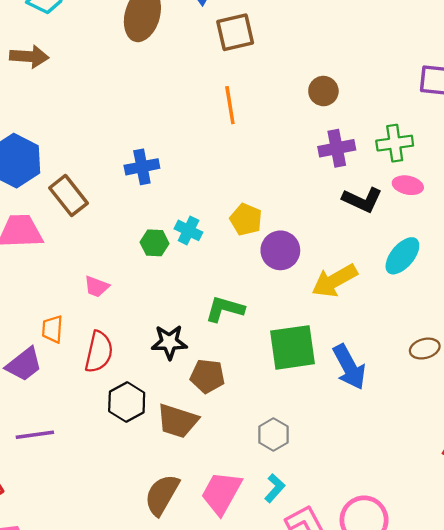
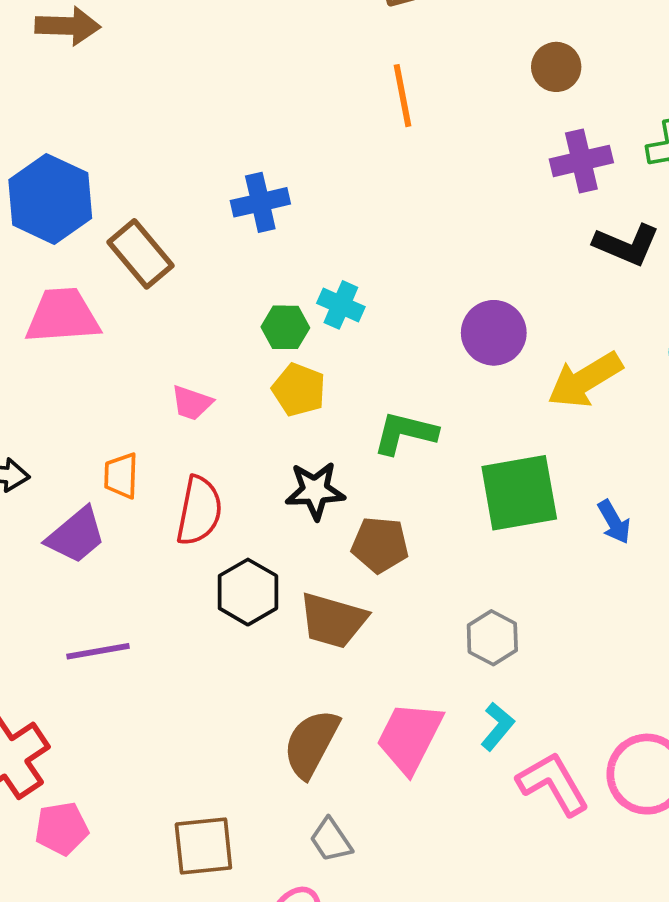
yellow pentagon: (246, 220) -> (299, 390), moved
blue arrow: (349, 367) -> (614, 522), size x0.6

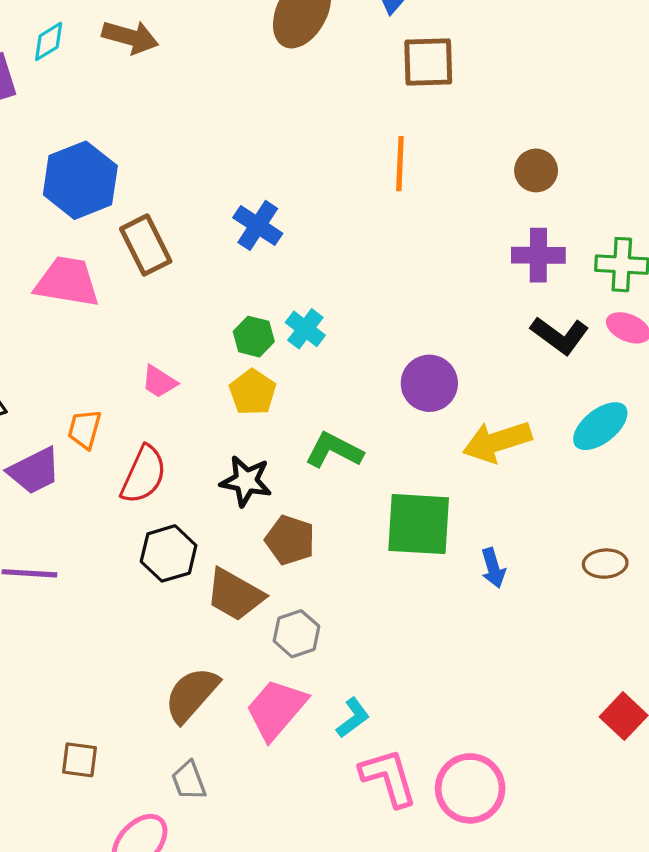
blue cross: (260, 202) -> (258, 225), turned 33
gray hexagon: (492, 638) -> (296, 634), moved
brown square: (203, 846) -> (80, 760), size x0.7

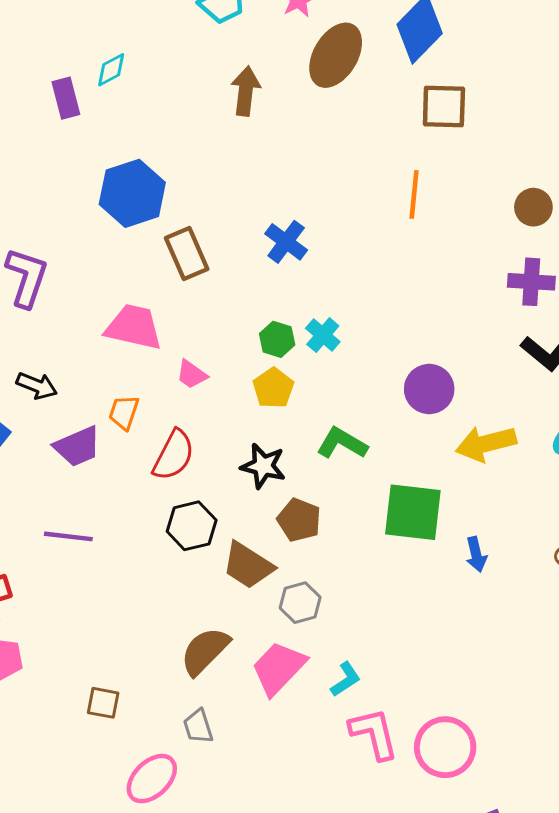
brown arrow: (130, 37) -> (246, 91), moved, turned -102
pink trapezoid: (67, 282) -> (134, 327), moved

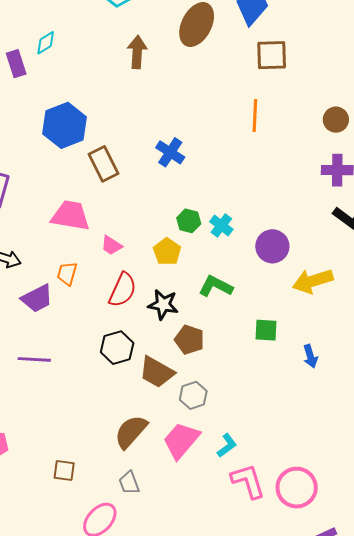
cyan cross: (323, 335) -> (221, 226), moved
green hexagon: (277, 339) -> (189, 221), moved
red semicircle: (173, 455) -> (123, 290), moved
green square: (413, 512) -> (266, 330), size x0.6

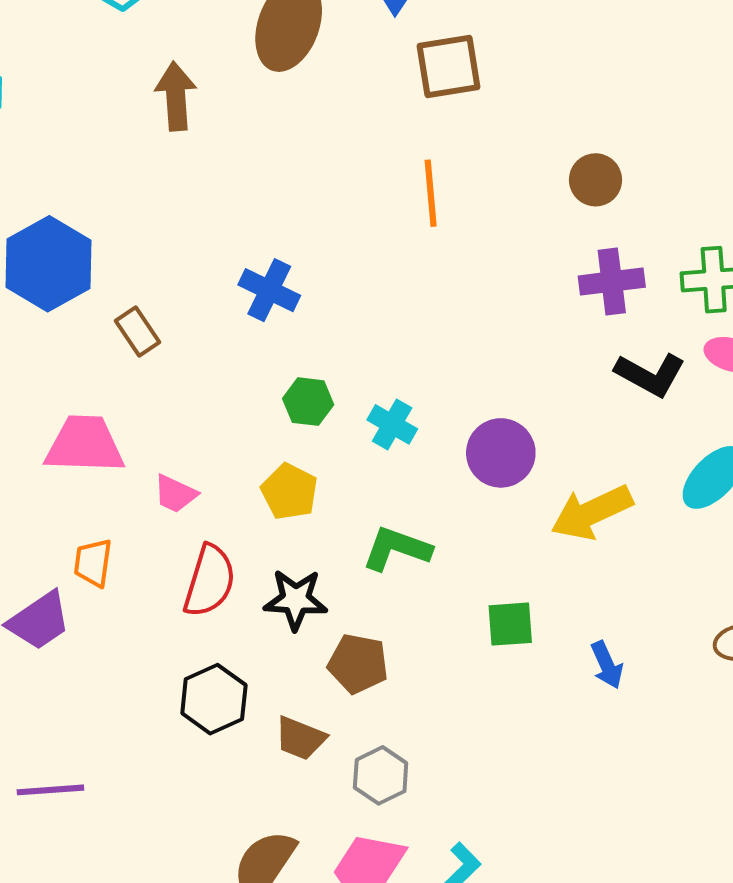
brown rectangle: (103, 164) -> (137, 331), size x0.7
green hexagon: (189, 221) -> (308, 402), moved
purple line: (34, 359) -> (50, 790), moved
brown trapezoid: (157, 372) -> (300, 738), size x0.7

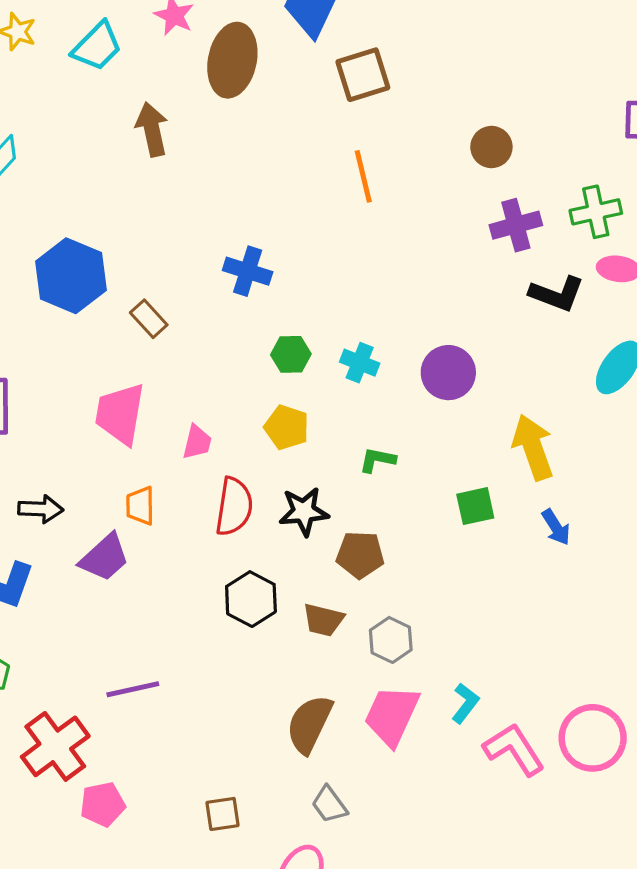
pink trapezoid: (85, 445) -> (120, 414), turned -74
pink trapezoid: (175, 494) -> (197, 442), turned -93
yellow arrow: (592, 512) -> (533, 447), moved, turned 104
green L-shape: (397, 549) -> (377, 460), size x0.7

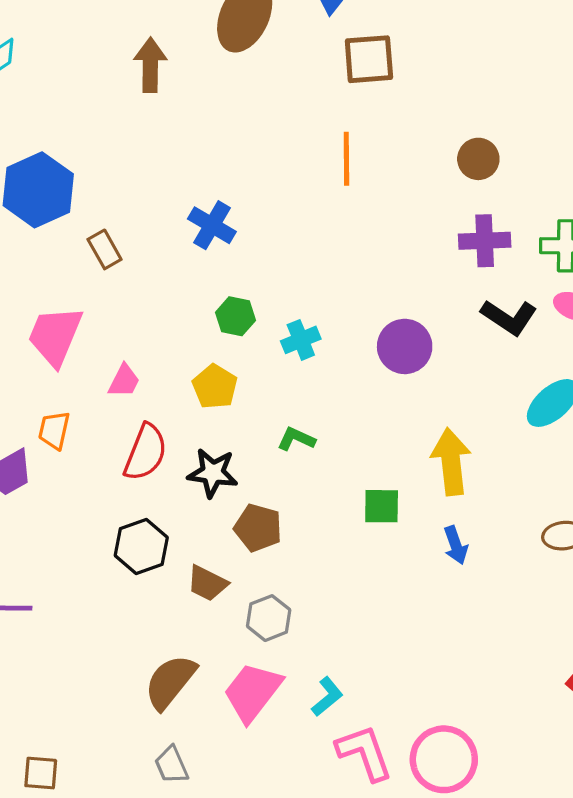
cyan cross: (360, 363) -> (301, 340), turned 33
purple circle: (448, 373) -> (405, 346), moved
brown square: (222, 814) -> (41, 773), moved

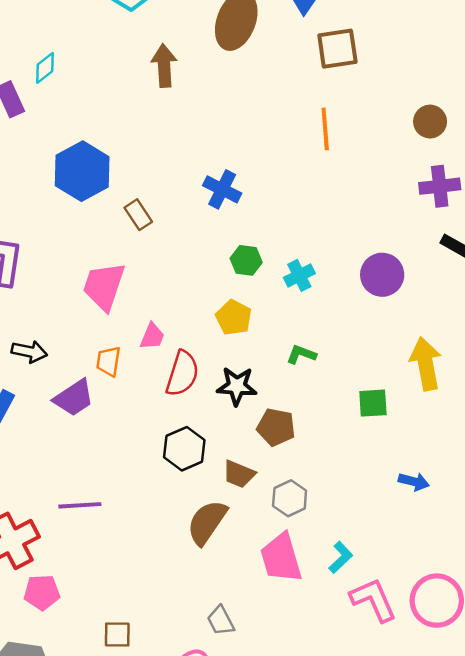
pink trapezoid: (124, 381) -> (152, 336), moved
blue arrow: (456, 545) -> (414, 482), moved, turned -52
brown semicircle: (170, 682) -> (207, 522), moved
pink trapezoid: (253, 692) -> (281, 558), turned -50

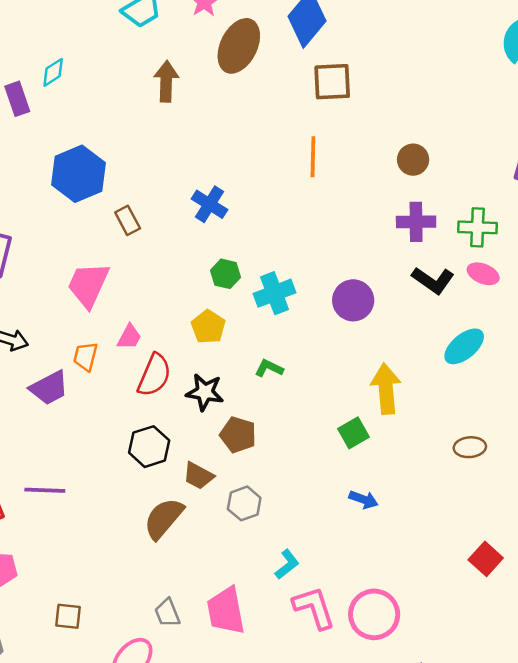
cyan cross: (299, 275) -> (275, 293), size x1.4
green square: (373, 403) -> (353, 433), moved, turned -32
pink trapezoid: (281, 558) -> (226, 611), moved

